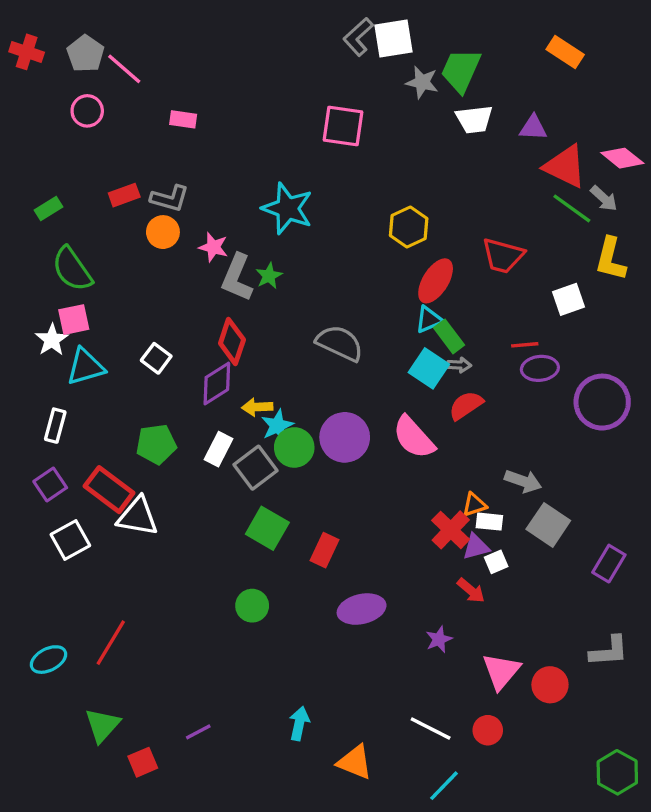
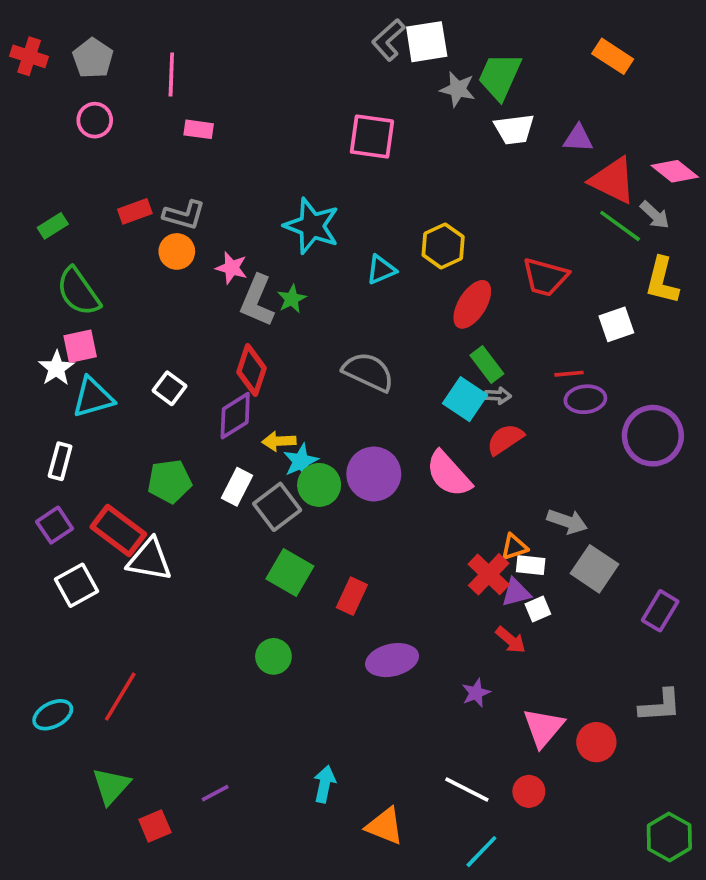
pink line: (124, 69) -> (171, 75), moved, turned 51
cyan triangle: (429, 320) -> (381, 270), moved

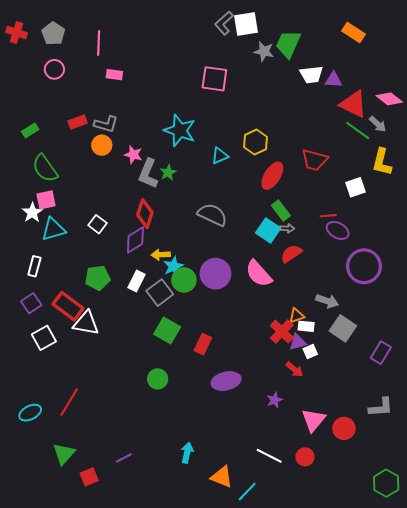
white trapezoid: (514, 129) -> (311, 75), moved
purple ellipse: (585, 399) -> (338, 230), turned 35
purple circle: (653, 436) -> (364, 266), moved
cyan line: (481, 852) -> (247, 492), moved

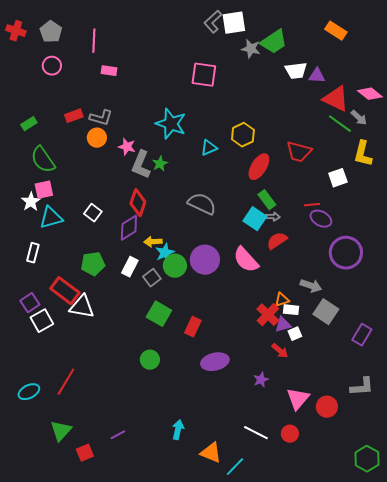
green trapezoid: (288, 44) -> (274, 42), turned -148
gray square: (160, 293) -> (152, 278), size x0.7
purple square: (31, 303) -> (30, 303), moved

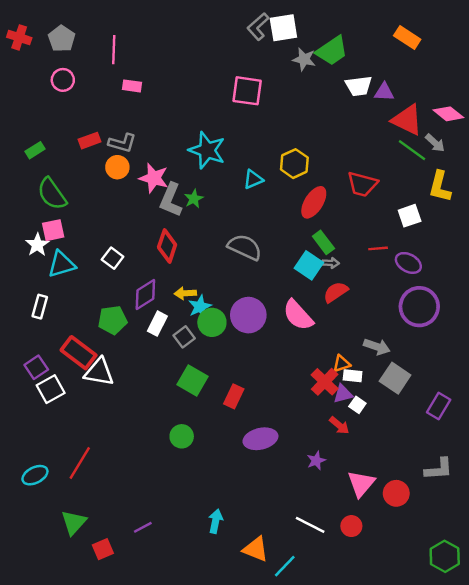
pink star: (127, 147) -> (154, 178), size x1.4
purple ellipse: (321, 219) -> (408, 263), moved
purple diamond: (129, 228) -> (145, 294), moved
white square: (295, 334) -> (357, 405), turned -32

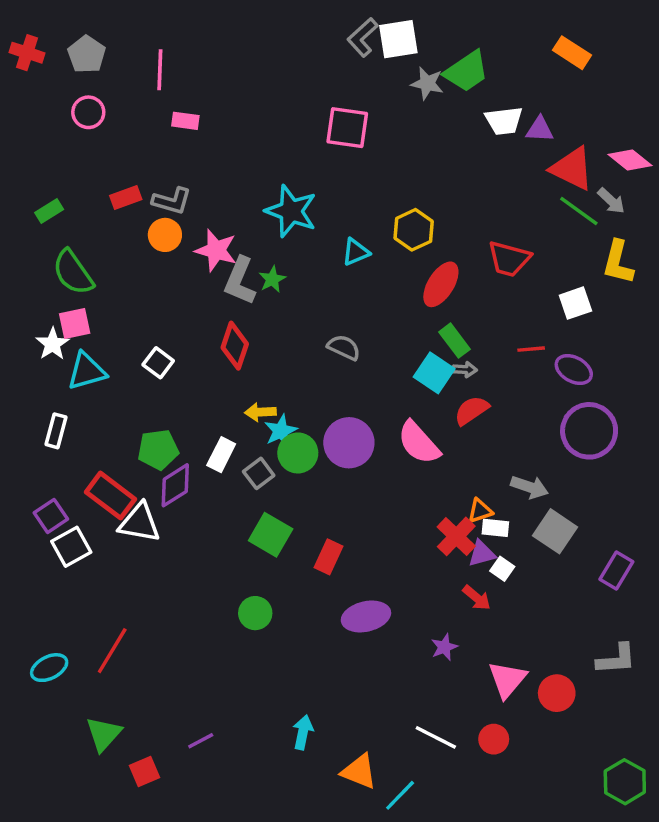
gray semicircle: (245, 247) -> (344, 347), size x0.7
purple diamond: (145, 294) -> (175, 485), moved

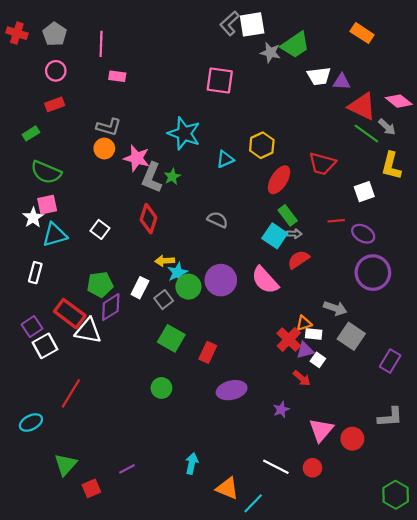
red rectangle: (126, 197) -> (55, 104), moved
green semicircle: (73, 272) -> (46, 172), turned -32
red line: (112, 651) -> (71, 393), moved

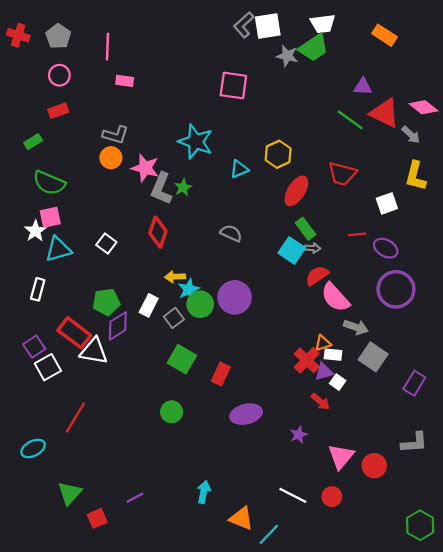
white trapezoid: (319, 76) -> (323, 24), moved
green line: (366, 133) -> (350, 120), moved
pink semicircle: (265, 280) -> (335, 297), moved

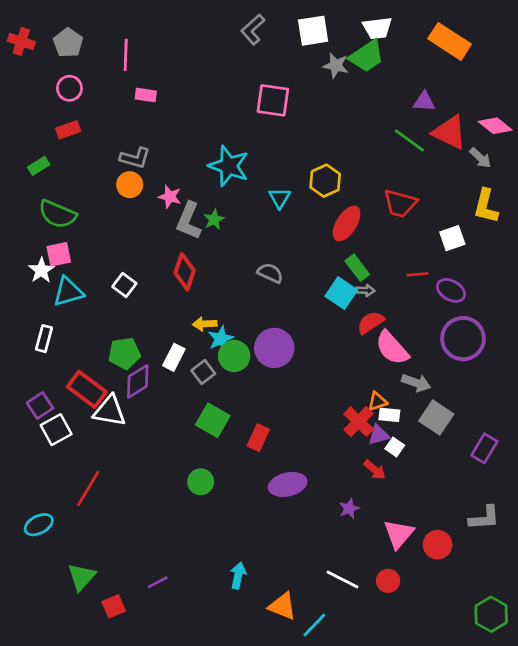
gray L-shape: (244, 25) -> (253, 29), moved
orange rectangle: (385, 35) -> (450, 41), size x1.4
pink star: (145, 168) -> (170, 197), size x0.7
cyan triangle: (239, 169) -> (280, 198), turned -36

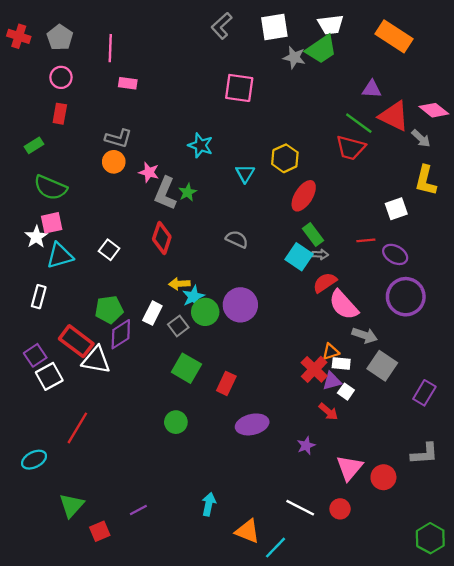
red rectangle: (68, 130) -> (60, 114), turned -60
cyan star: (229, 166) -> (201, 145), size x0.7
red trapezoid: (400, 203) -> (351, 148), moved

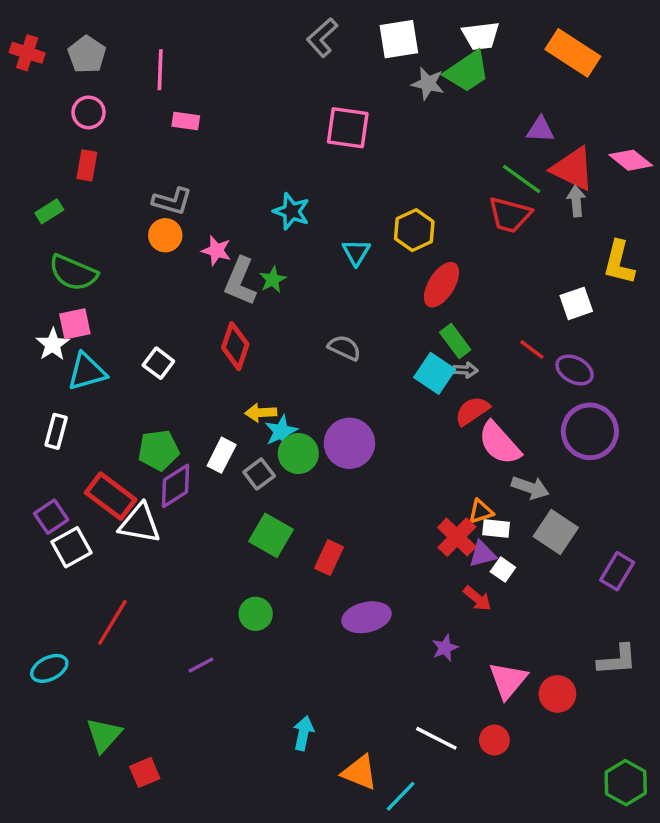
gray arrow: (421, 138) -> (576, 201), moved, turned -138
red line: (366, 240) -> (532, 349), turned 42
purple line: (138, 510) -> (201, 665), moved

